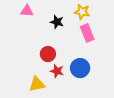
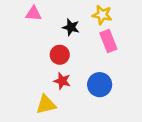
red circle: (48, 54) -> (60, 55), moved
red star: (57, 71) -> (62, 81), moved

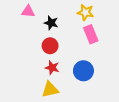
black star: (71, 27) -> (51, 23), moved
yellow triangle: (46, 105) -> (50, 90), moved

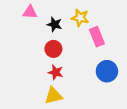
yellow star: (86, 12) -> (80, 18), moved
blue circle: (83, 71) -> (107, 71), moved

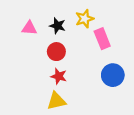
pink triangle: (30, 12) -> (29, 28), moved
yellow star: (80, 18) -> (85, 19), turned -30

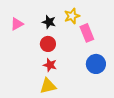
pink triangle: (29, 28) -> (17, 24), moved, turned -32

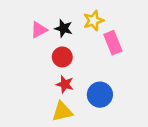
pink triangle: (17, 24) -> (39, 30), moved
blue circle: (96, 64) -> (100, 95), moved

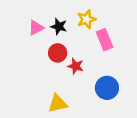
red star: (65, 84) -> (76, 66), moved
blue circle: (100, 95) -> (107, 88), moved

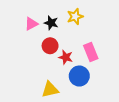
pink rectangle: (105, 40) -> (91, 52), moved
blue circle: (107, 88) -> (79, 76), moved

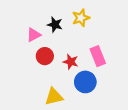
pink triangle: (31, 24) -> (34, 35), moved
red circle: (50, 46) -> (45, 56), moved

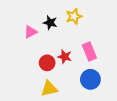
red circle: (45, 56) -> (47, 63), moved
blue circle: (85, 82) -> (90, 79), moved

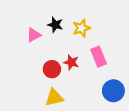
yellow star: (74, 16) -> (82, 28), moved
blue circle: (90, 79) -> (113, 91), moved

